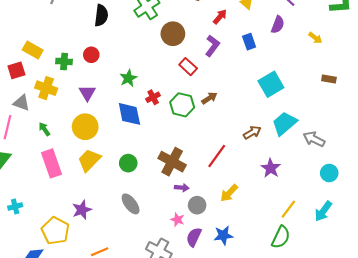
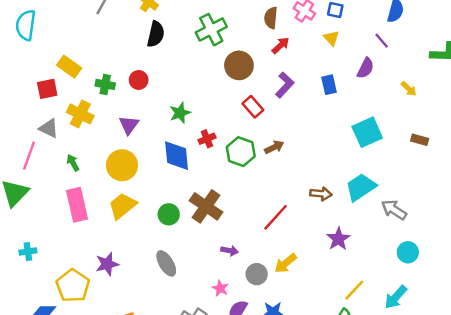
red arrow: (220, 17) -> (281, 45), moved
cyan square: (271, 84) -> (367, 132), moved
brown arrow: (252, 132) -> (321, 194), turned 30
brown cross: (172, 162) -> (206, 206), moved
gray circle: (197, 205) -> (257, 274), moved

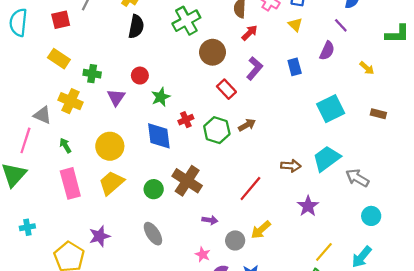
red circle: (139, 80) -> (140, 76), moved
red square: (47, 89) -> (61, 20), moved
purple triangle: (129, 125) -> (116, 97), moved

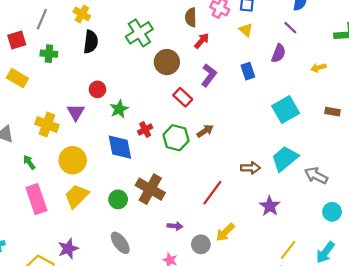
yellow arrow: (367, 68) -> (318, 68), turned 128
green cross: (92, 74) -> (49, 54), moved
yellow cross: (71, 101) -> (47, 125), moved

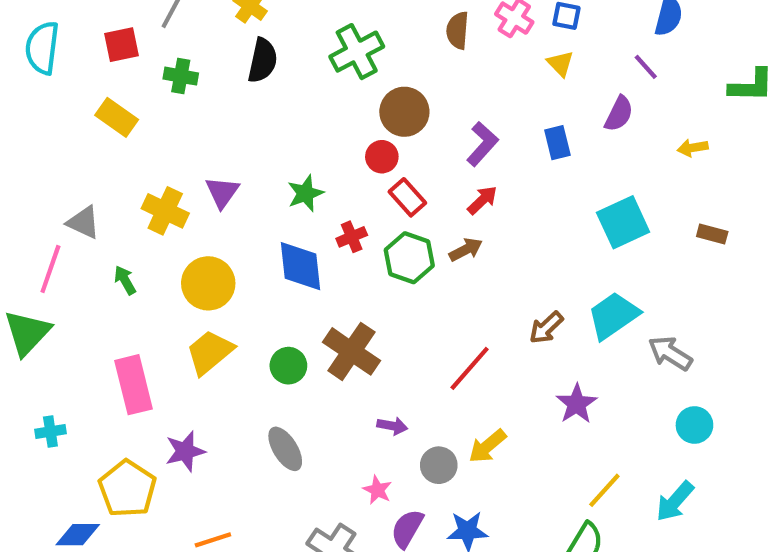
red arrow: (202, 41) -> (482, 200), moved
red circle: (97, 89) -> (382, 157), moved
red rectangle: (183, 97) -> (407, 197), moved
brown arrow: (250, 168) -> (546, 328), turned 132
pink rectangle: (36, 199) -> (133, 385), moved

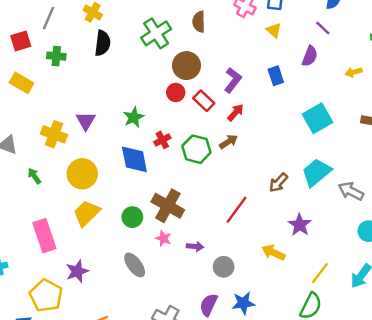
brown semicircle: (458, 30) -> (199, 22), moved
red rectangle: (407, 197) -> (204, 101), moved
yellow arrow: (487, 446) -> (273, 252), moved, turned 70
pink star: (377, 490) -> (163, 238), moved

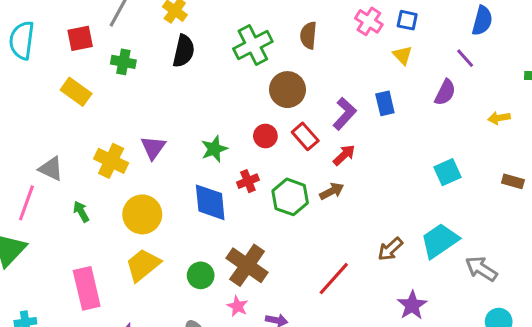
blue rectangle: (276, 76) -> (385, 103), moved
red circle: (176, 92) -> (265, 136), moved
cyan square: (317, 118) -> (448, 172), size x0.7

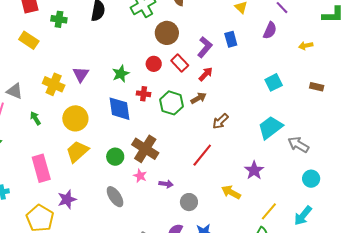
red cross: (248, 181) -> (144, 94), turned 32
brown arrow: (390, 249) -> (220, 121), moved

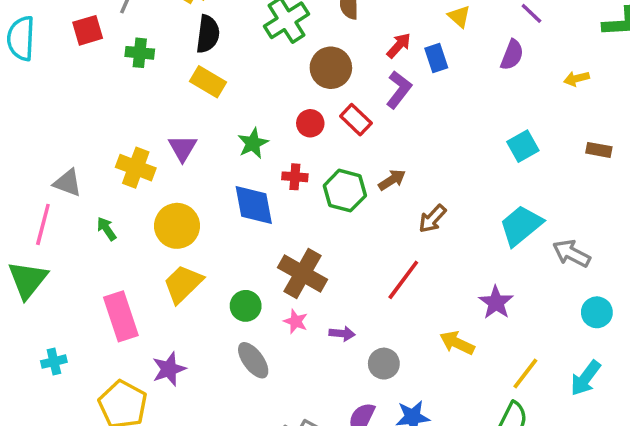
blue rectangle: (231, 39) -> (436, 58), moved
yellow rectangle: (29, 40) -> (208, 82), moved
red arrow: (206, 74) -> (399, 45), moved
green circle: (115, 157) -> (246, 306), moved

